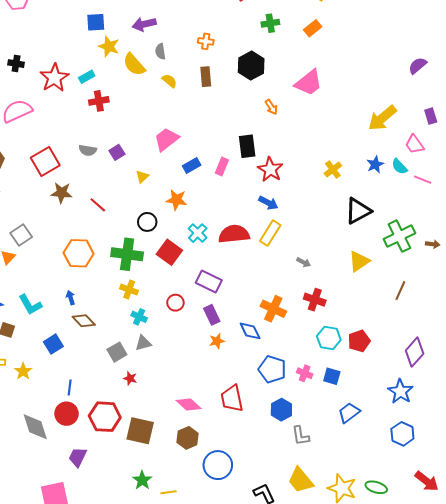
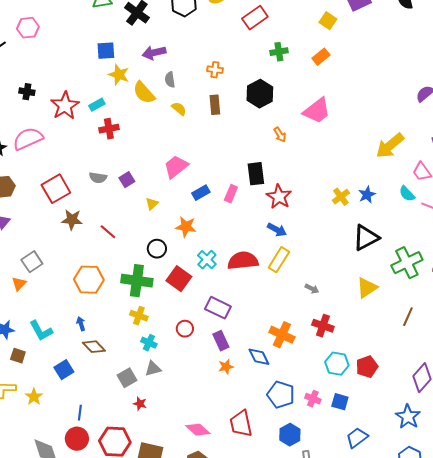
blue star: (375, 164) -> (367, 195), moved

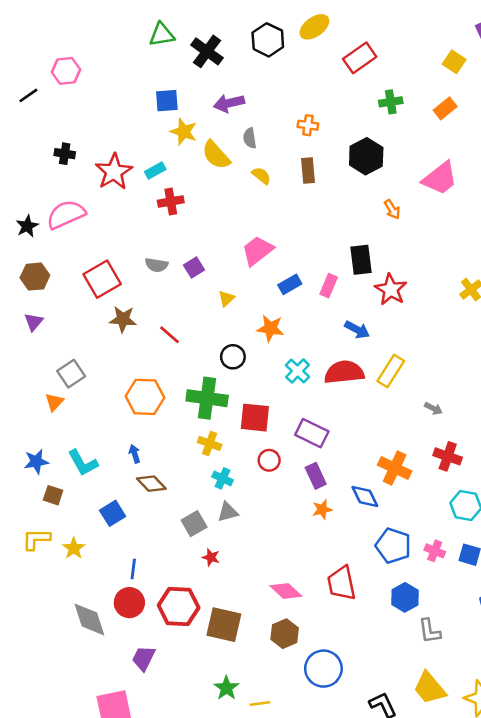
blue arrow: (277, 230) -> (357, 330), moved
red square: (179, 279) -> (255, 418), moved, turned -30

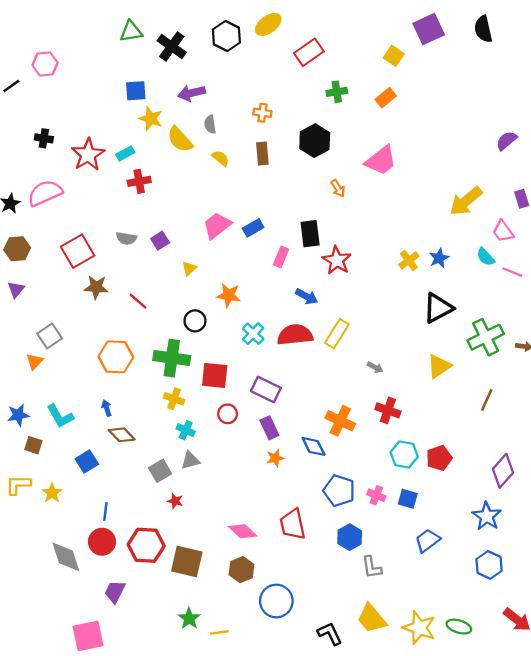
blue rectangle: (290, 284) -> (253, 228), moved

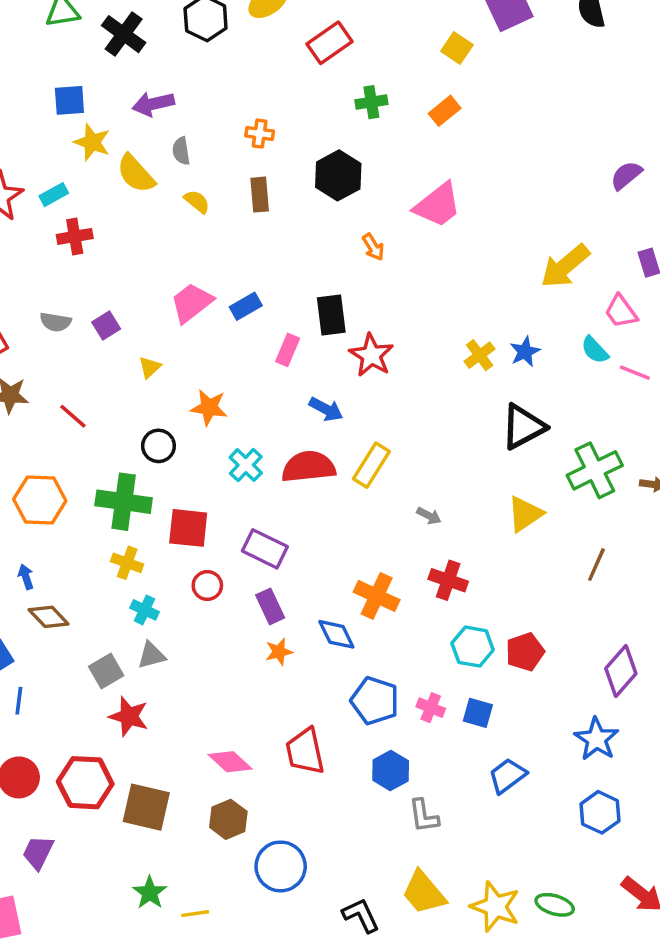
red star: (175, 501) -> (129, 716), size x1.6
blue line: (105, 512) -> (19, 701), moved

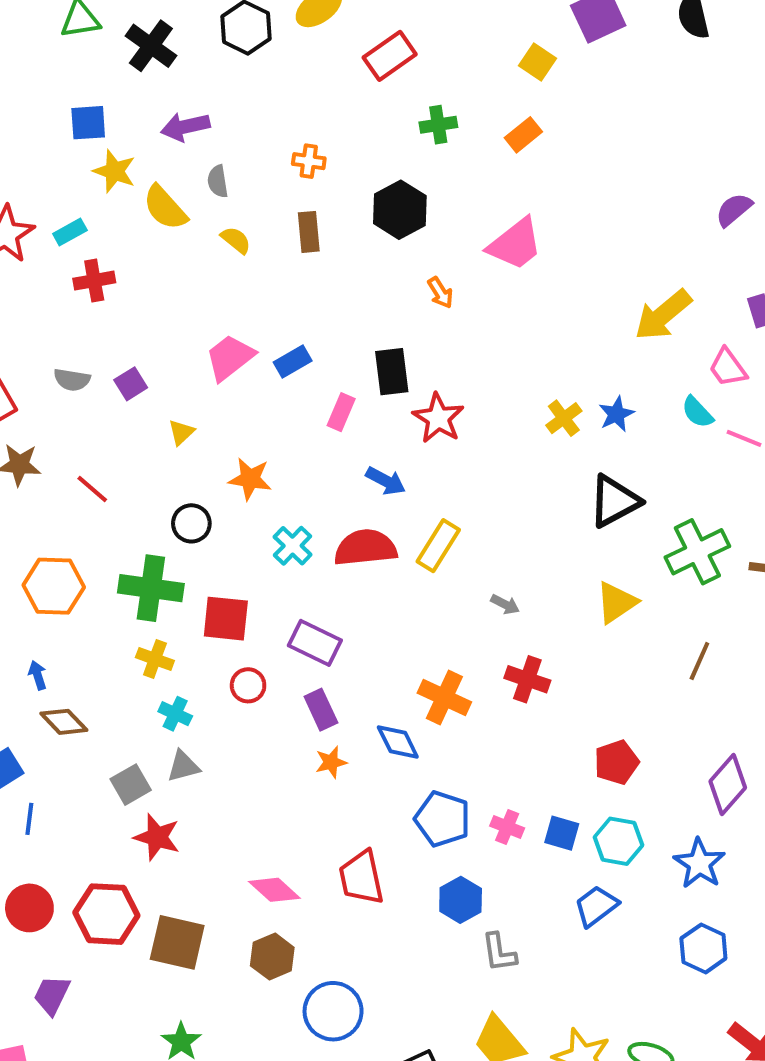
cyan hexagon: (473, 647) -> (618, 841), moved

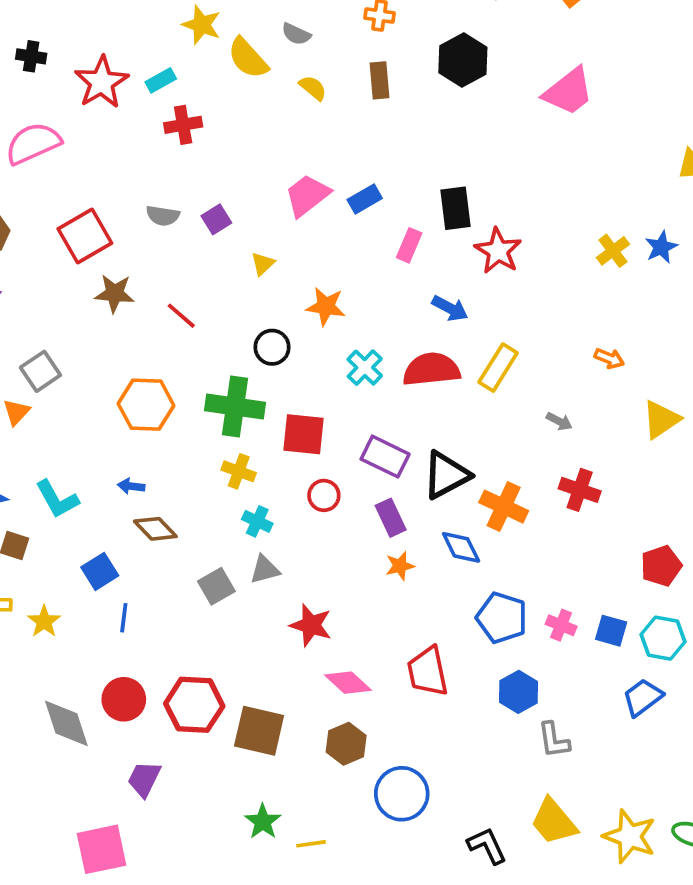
gray semicircle: (218, 181) -> (296, 34), turned -56
orange arrow: (440, 293) -> (609, 358), moved, turned -36
black triangle: (614, 501) -> (446, 475), moved
blue arrow: (38, 675) -> (131, 486), turned -65
red star: (157, 837) -> (311, 625), moved

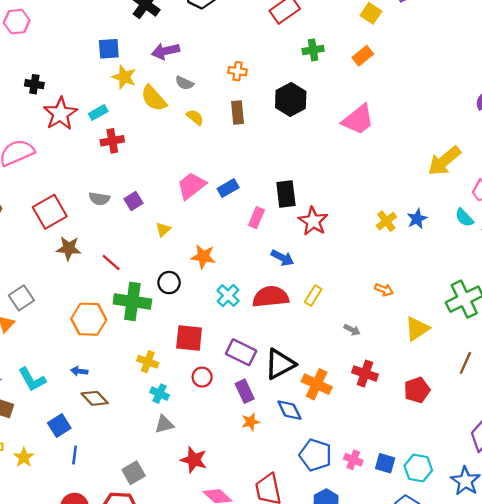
black cross: (31, 56) -> (34, 84), moved
yellow rectangle: (498, 368) -> (313, 296), size x0.7
green cross: (235, 406) -> (132, 301), moved
red pentagon: (661, 566) -> (417, 390), moved
gray square: (216, 586) -> (134, 473), moved

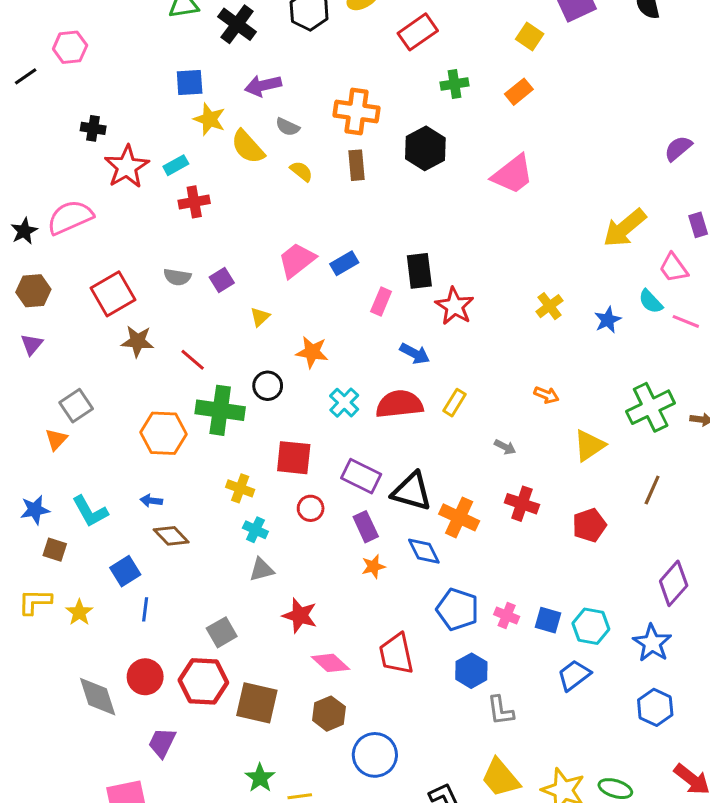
orange cross: (238, 71) -> (357, 112), size x1.8
blue star: (417, 219) -> (608, 320), moved
black triangle: (280, 364) -> (412, 491), turned 44

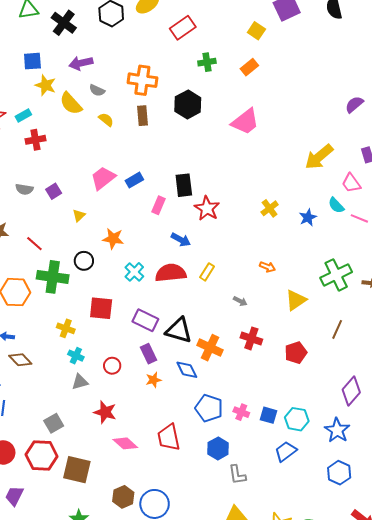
red circle: (311, 508) -> (112, 366), moved
brown hexagon: (329, 714) -> (123, 497), moved

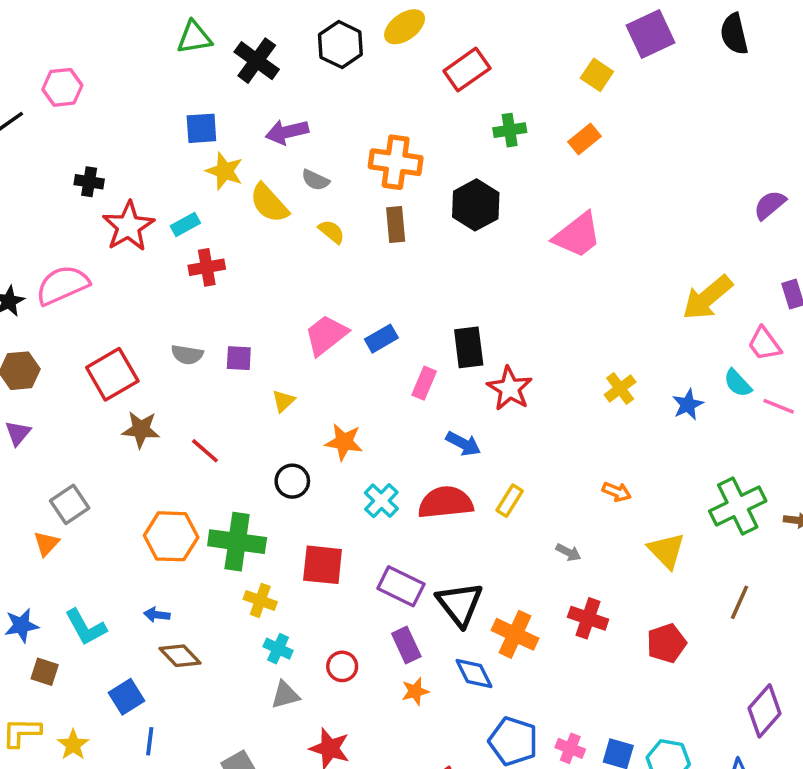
purple square: (54, 191) -> (239, 358), turned 35
green cross: (53, 277) -> (237, 542), moved
yellow triangle: (296, 300) -> (666, 551), turned -40
black triangle: (179, 330) -> (460, 604), turned 36

